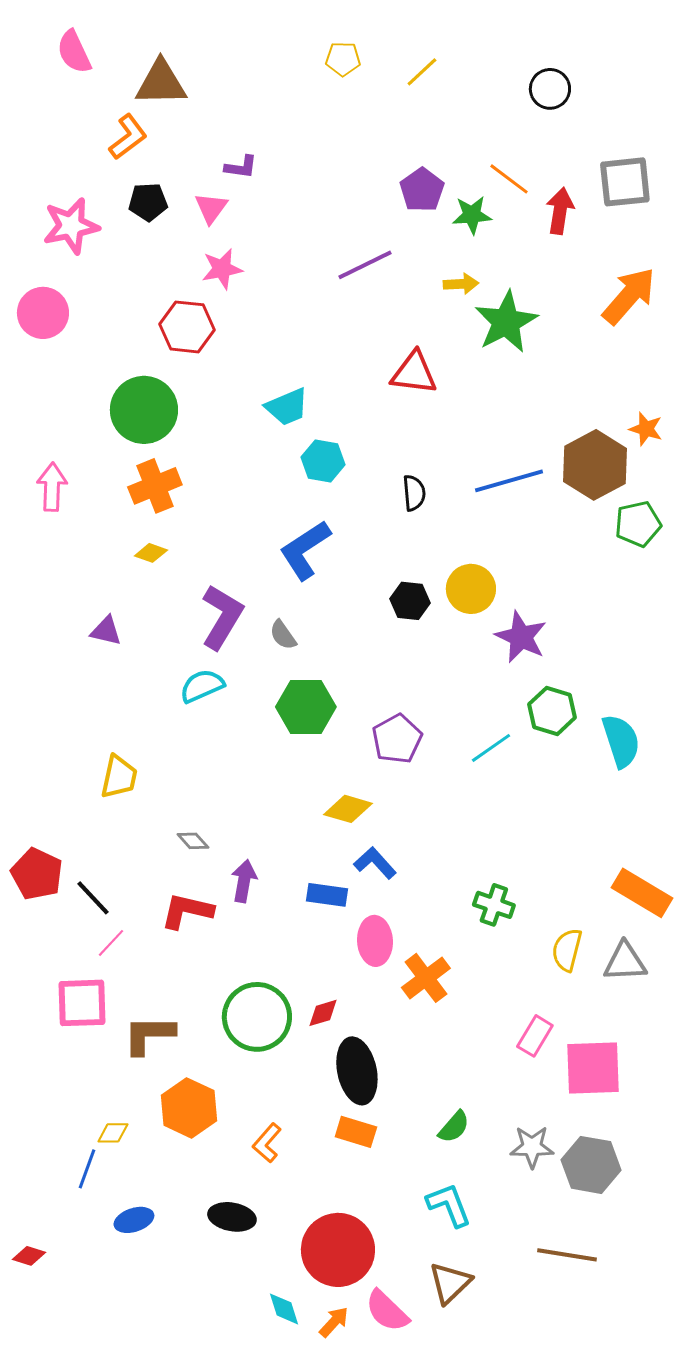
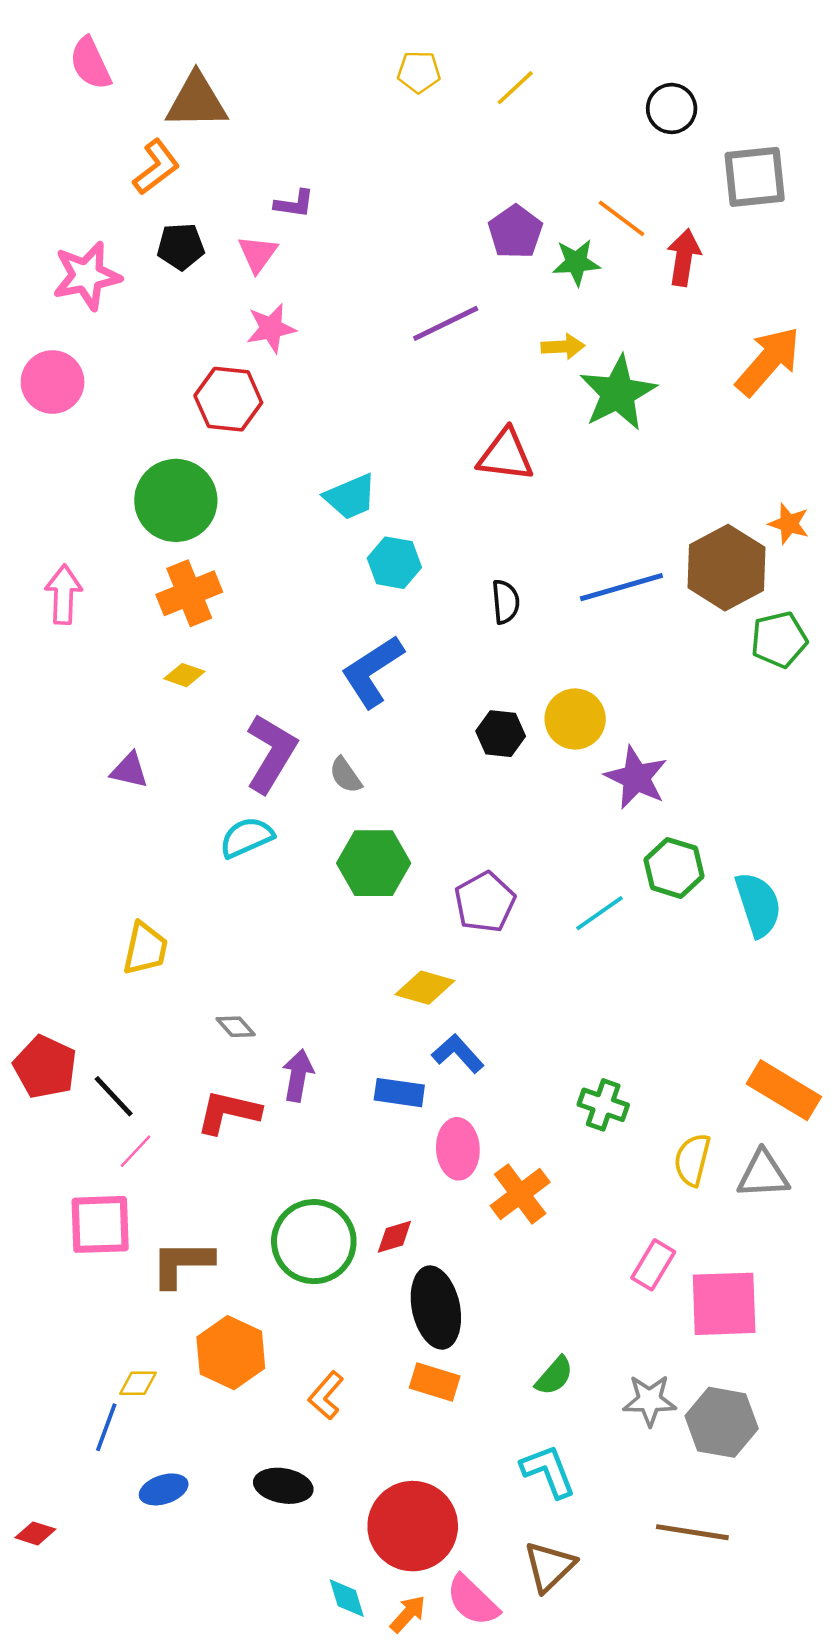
gray square: (625, 182) -> (755, 177), moved

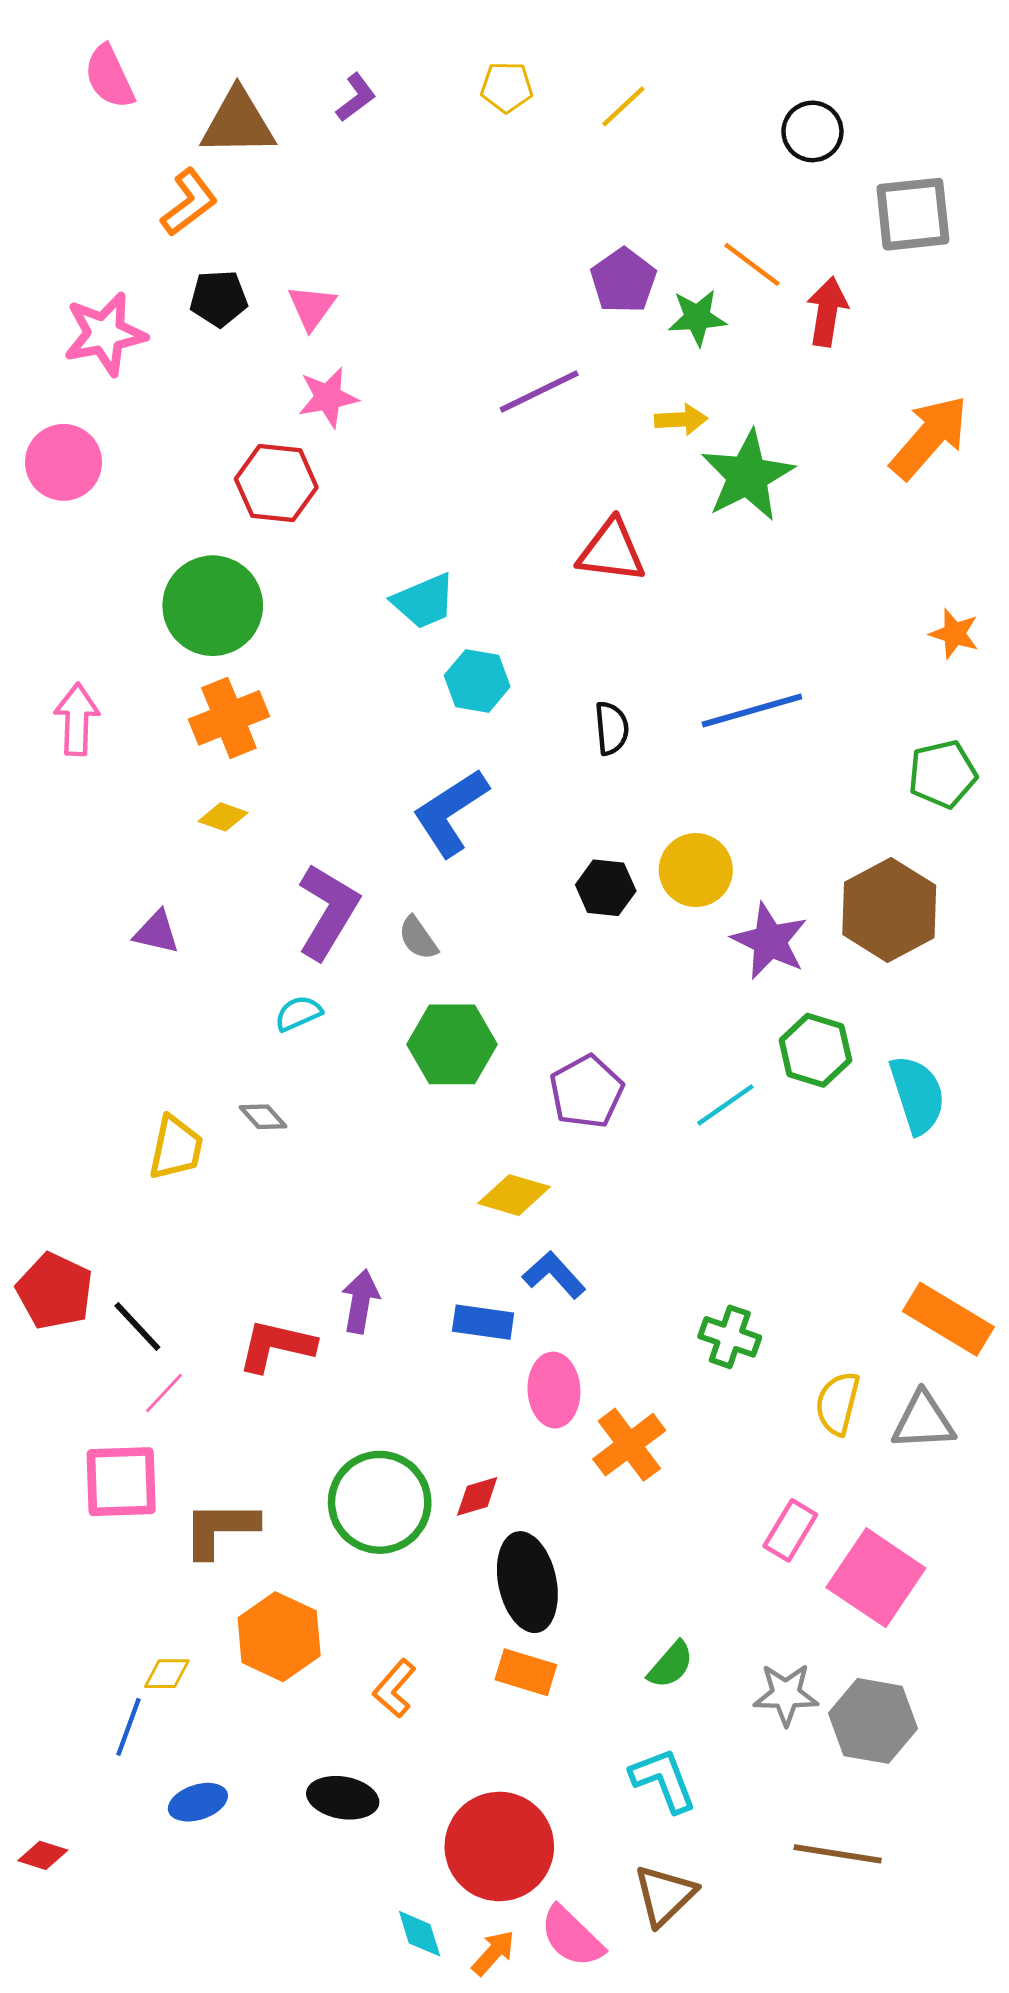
purple L-shape: (294, 204) -> (356, 97), moved, turned -45
brown hexagon: (726, 568) -> (889, 910), moved
cyan semicircle: (247, 837) -> (298, 1013), size x0.7
gray diamond: (236, 1027) -> (263, 1117), moved
pink square: (724, 1304) -> (876, 1578), turned 36

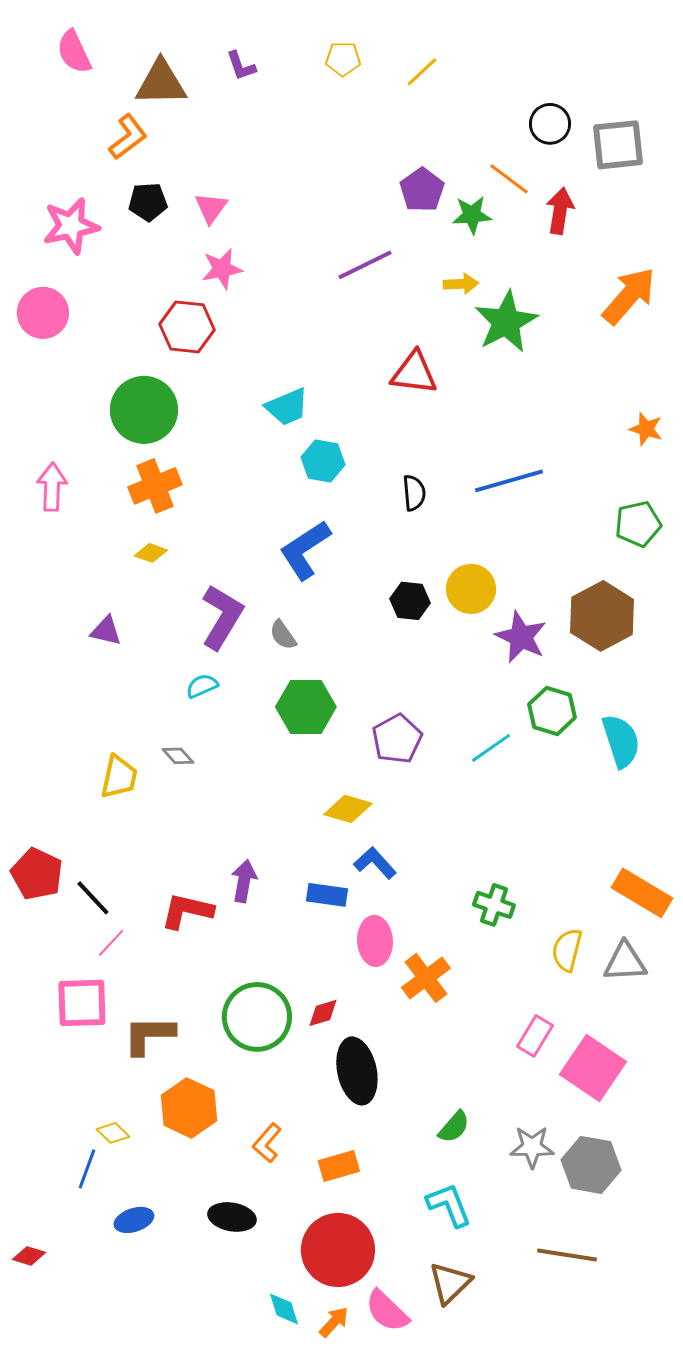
purple L-shape: (356, 97) -> (241, 66), turned 108
black circle: (812, 131) -> (550, 124), moved
orange rectangle: (526, 1672) -> (339, 1166), moved, turned -33
yellow diamond: (167, 1674) -> (113, 1133), turned 44

